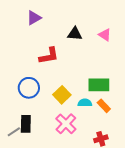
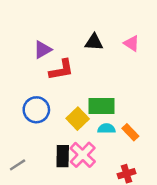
purple triangle: (34, 18) -> (43, 50), moved
green rectangle: (99, 85) -> (101, 106), moved
black rectangle: (26, 124) -> (63, 156), moved

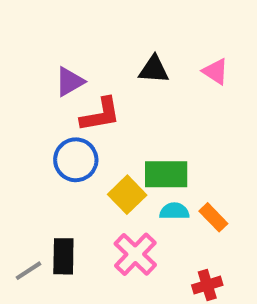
blue circle: (36, 110) -> (76, 160), moved
black rectangle: (63, 156) -> (63, 256), moved

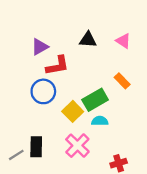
green rectangle: (166, 174) -> (95, 100), turned -30
orange rectangle: (213, 217) -> (122, 81), moved

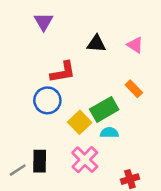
purple triangle: (40, 47) -> (44, 22), moved, turned -30

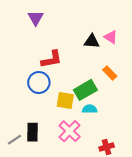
black triangle: (96, 44) -> (92, 41), moved
yellow square: (80, 122) -> (65, 100), turned -36

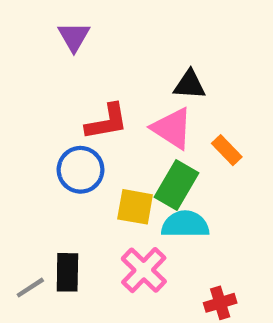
pink triangle: (111, 37) -> (172, 128), moved, size x1.5
green rectangle: (85, 90) -> (176, 185), turned -30
cyan semicircle: (90, 109) -> (185, 224), size x1.5

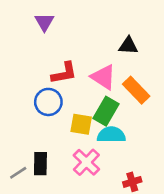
black triangle: (190, 85) -> (128, 46), moved
orange rectangle: (227, 150) -> (136, 90), size x1.5

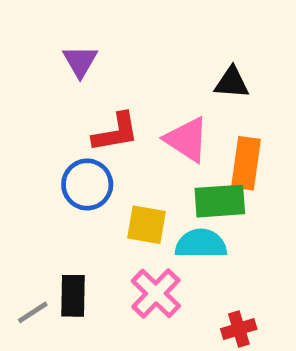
purple triangle: (44, 22) -> (80, 61), moved
orange rectangle: (136, 90) -> (246, 163), turned 52
green rectangle: (106, 111) -> (220, 201), moved, turned 56

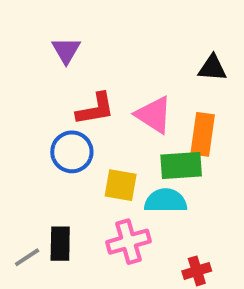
black triangle: (232, 83) -> (212, 68), moved
pink cross: (156, 293) -> (128, 242), turned 30

